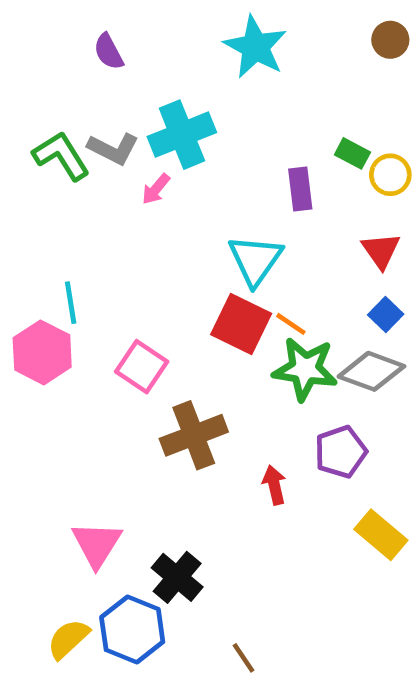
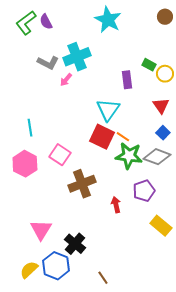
green L-shape: (61, 156) -> (26, 23), moved, turned -95
pink hexagon: (42, 352) -> (25, 164), moved

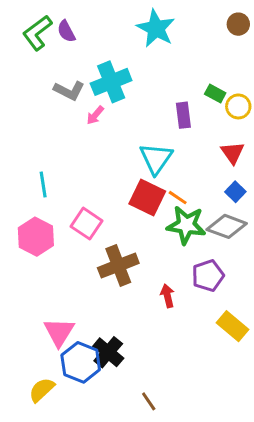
blue hexagon: (56, 266) -> (81, 362), moved

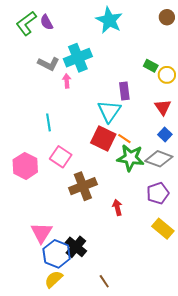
pink arrow: (95, 115) -> (67, 81), turned 136
purple rectangle: (183, 115) -> (124, 91), moved
cyan line: (43, 185) -> (49, 122), moved
purple pentagon: (208, 276) -> (158, 193), moved
yellow semicircle: (42, 390) -> (54, 279), moved

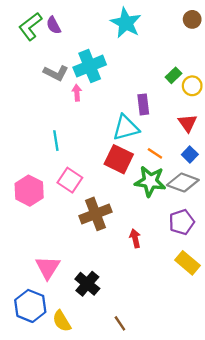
green rectangle: (151, 66) -> (174, 75), turned -72
cyan triangle: (109, 111) -> (126, 128), turned 40
orange line: (124, 139) -> (155, 153), moved
blue hexagon: (57, 254) -> (30, 306), moved
yellow semicircle: (54, 279) -> (62, 321), turned -78

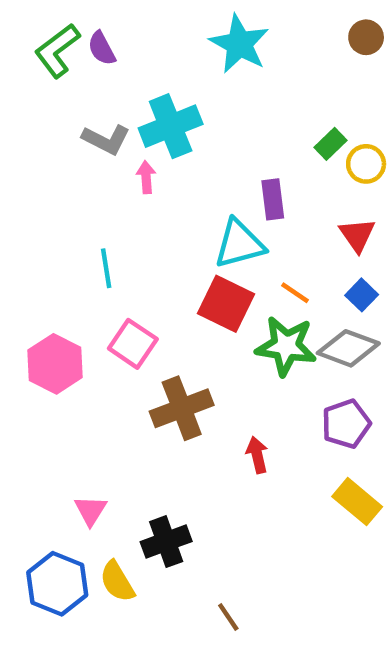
pink triangle: (48, 267) -> (91, 510), size x0.7
black cross: (87, 284) -> (166, 542), turned 30
yellow semicircle: (62, 321) -> (117, 582), moved

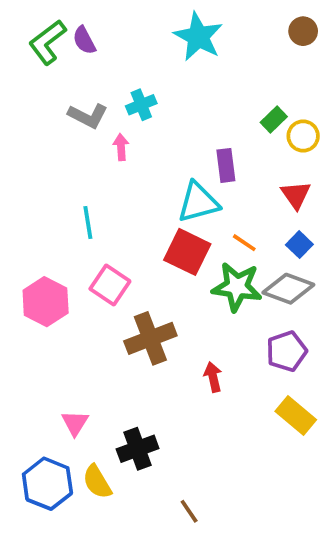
cyan cross: (171, 126) -> (141, 105), size x0.6

